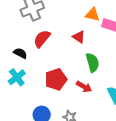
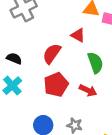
red semicircle: (42, 39) -> (52, 54), moved

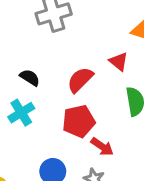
red arrow: (88, 90) -> (102, 147), moved

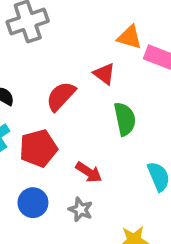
red pentagon: (79, 121) -> (38, 148), moved

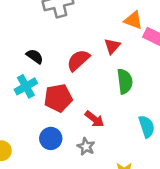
red triangle: (104, 74) -> (112, 46), turned 30

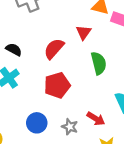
red pentagon: (58, 98) -> (57, 85), moved
red arrow: (94, 119) -> (96, 119), moved

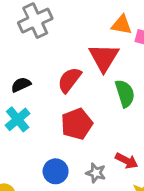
red triangle: (84, 32) -> (104, 58), size x1.6
black semicircle: (14, 49) -> (21, 85), turned -49

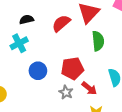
red pentagon: (77, 124) -> (72, 68), moved
blue circle: (56, 171) -> (38, 71), moved

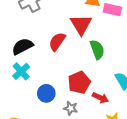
black semicircle: (27, 20) -> (22, 46), size x1.5
gray star: (66, 92) -> (71, 108), moved

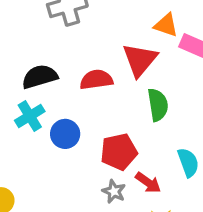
red semicircle: (57, 42) -> (96, 80), turned 36
blue circle: (46, 93) -> (65, 134), moved
gray star: (71, 108) -> (114, 191), moved

